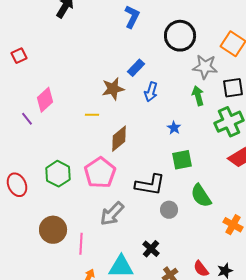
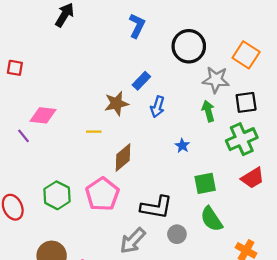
red square: (19, 56) -> (15, 68), turned 35
pink diamond: (45, 100) -> (43, 115), turned 50
green square: (182, 160) -> (205, 183), moved
gray arrow: (112, 214) -> (133, 241), moved

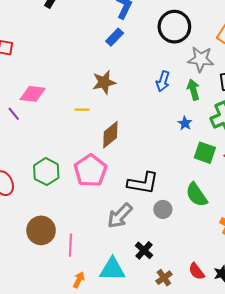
blue rectangle: (141, 81) -> (115, 37), moved
blue arrow: (157, 107) -> (163, 81), moved
blue star: (182, 146) -> (185, 123), moved
green square: (205, 183) -> (205, 153), moved, turned 30

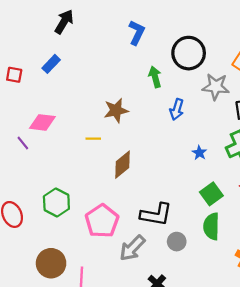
blue rectangle: (115, 37) -> (51, 64), moved
green arrow: (193, 90) -> (155, 77), moved
green square: (205, 153) -> (211, 194), moved, turned 35
pink pentagon: (90, 171) -> (102, 221), moved
green semicircle: (196, 195) -> (211, 226), turned 35

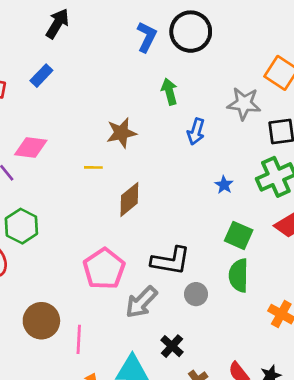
black circle: (189, 53) -> (191, 32), moved
green square: (211, 194) -> (239, 235), turned -30
green hexagon: (56, 203) -> (21, 226), moved

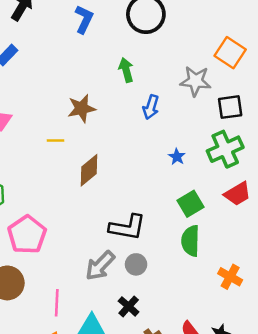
blue L-shape: (147, 37) -> (84, 19), moved
green square: (239, 235) -> (190, 204), turned 35
pink pentagon: (104, 269) -> (27, 235), moved
gray circle: (196, 294) -> (136, 264), moved
pink line: (79, 339) -> (57, 303), moved

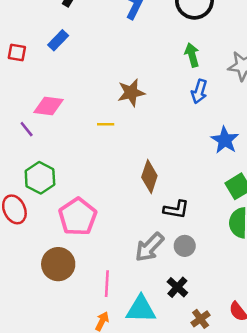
green arrow: (126, 70) -> (192, 55), moved
blue star: (177, 157) -> (225, 140), size x1.6
brown diamond: (89, 170) -> (149, 177), moved, turned -32
black L-shape: (127, 227) -> (176, 209), size x0.7

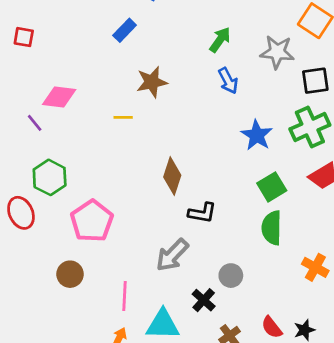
blue rectangle: (58, 40) -> (125, 30), moved
green arrow: (192, 55) -> (220, 40), turned 50
blue arrow: (199, 91) -> (228, 81), turned -45
gray circle: (185, 246) -> (231, 276), moved
brown circle: (58, 264) -> (70, 274), size x0.7

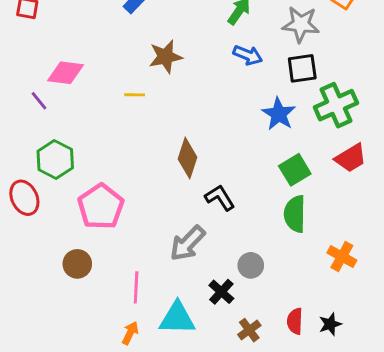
blue arrow: (228, 81) -> (248, 55), turned -40
black square: (315, 81) -> (302, 68), moved
black L-shape: (202, 213) -> (220, 198), turned -132
red semicircle: (272, 327) -> (295, 321), turned 40

